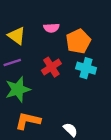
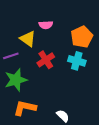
yellow triangle: (17, 36) -> (28, 39), moved
orange pentagon: (78, 41) -> (82, 37), moved

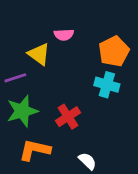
red cross: (46, 60) -> (68, 117), moved

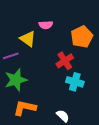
cyan cross: (107, 85) -> (75, 82), moved
red cross: (68, 117) -> (65, 61), moved

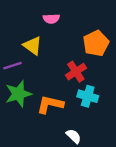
pink semicircle: (46, 25) -> (51, 19), moved
orange L-shape: (25, 108) -> (50, 104), moved

